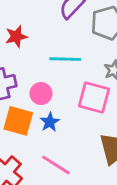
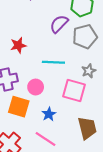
blue star: (50, 122) -> (49, 114), moved

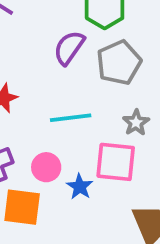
blue star: (49, 114) -> (80, 187), moved

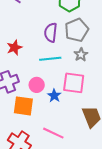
purple semicircle: (69, 48) -> (51, 33), moved, turned -30
gray star: (136, 123) -> (81, 55), moved

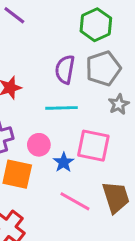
gray star: (81, 55) -> (119, 104), moved
pink line: (53, 133) -> (75, 201), moved

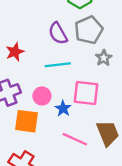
purple semicircle: (65, 69) -> (58, 33), turned -35

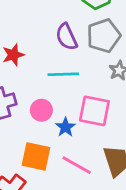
orange square: (26, 121) -> (36, 156), moved

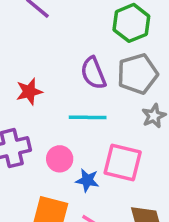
blue star: (65, 127) -> (87, 180), turned -30

